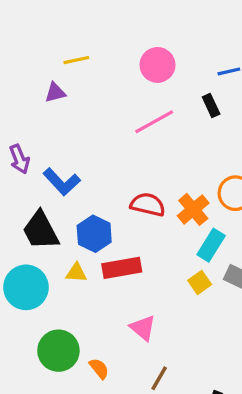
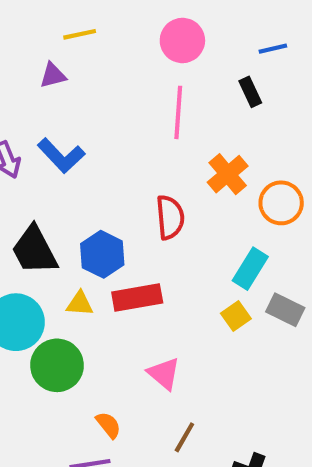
pink line: (154, 122) -> (178, 112), turned -57
blue L-shape: (62, 182) -> (61, 156), moved
red semicircle: (148, 205) -> (170, 217), turned 72
orange cross: (193, 209) -> (228, 174), moved
green circle: (58, 351) -> (57, 365), moved

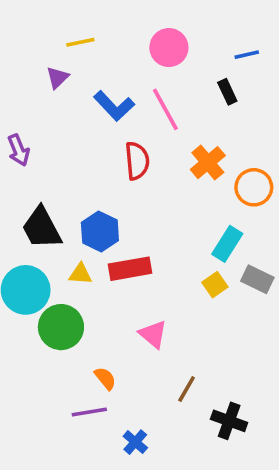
purple triangle: (53, 75) -> (57, 78), turned -30
pink line: (178, 112) -> (165, 109), turned -33
blue L-shape: (61, 156) -> (114, 106), moved
red semicircle: (170, 217) -> (137, 161), moved
brown line: (184, 437) -> (187, 389), moved

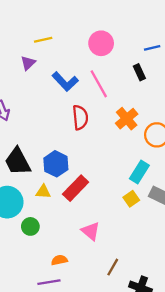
red rectangle: (130, 269) -> (76, 188), turned -36
green circle: (61, 327) -> (30, 226), size x0.6
orange semicircle: (105, 378) -> (59, 260), turned -63

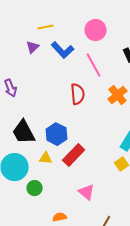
blue L-shape: (65, 82) -> (63, 50), moved

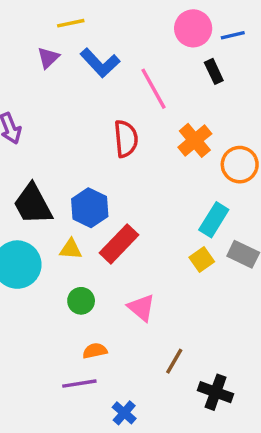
pink circle: (96, 30) -> (193, 28), moved
green circle: (35, 188) -> (81, 301), moved

